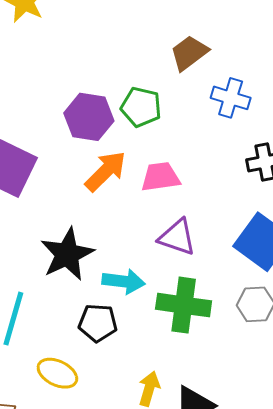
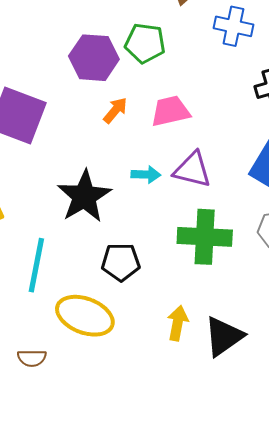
orange arrow: (106, 171) -> (115, 110), size x0.6
cyan arrow: (124, 281) -> (146, 175), moved, size x0.7
yellow ellipse: (57, 373) -> (85, 316), size x1.4

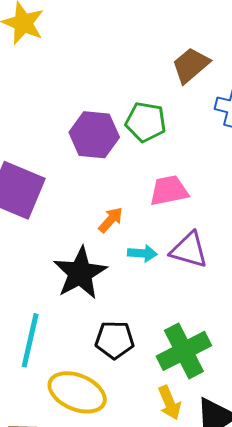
orange arrow: (115, 110) -> (111, 220), moved
green cross: (205, 237) -> (184, 351), moved, turned -32
yellow arrow: (178, 323) -> (170, 403), turned 144

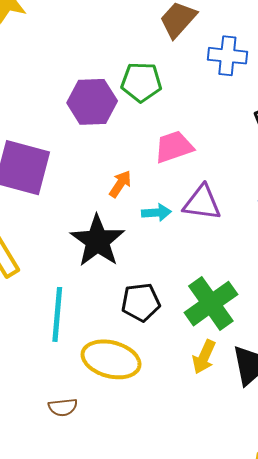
yellow arrow: (170, 403) -> (204, 357), turned 56

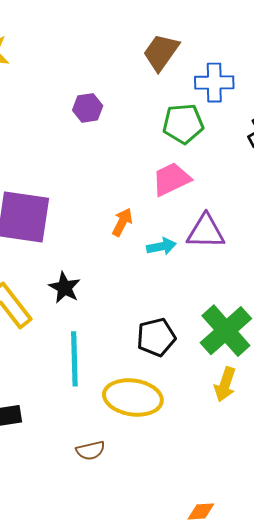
green pentagon: (141, 82) -> (183, 124), moved
purple hexagon: (92, 102) -> (88, 108), moved, size x0.6
black star: (97, 241) -> (65, 288), moved, size x0.6

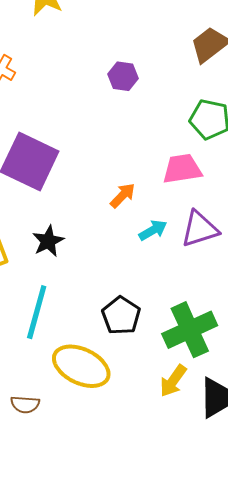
purple triangle: (206, 232) -> (200, 229), turned -36
cyan arrow: (161, 246) -> (153, 230), turned -36
black pentagon: (156, 337) -> (121, 316), turned 30

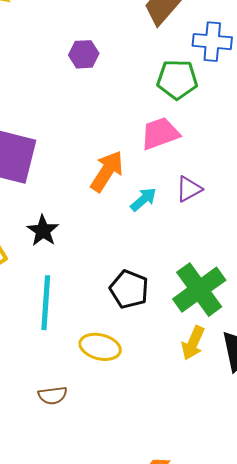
orange arrow: (123, 195) -> (107, 171), size x1.5
purple triangle: (200, 229) -> (189, 189), size x0.7
yellow ellipse: (81, 366) -> (100, 347), size x0.7

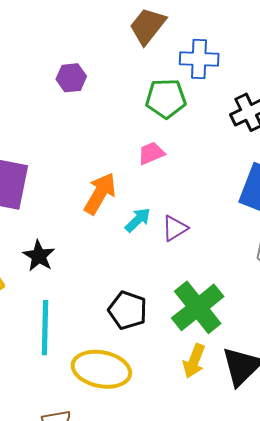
pink trapezoid: (160, 133) -> (151, 153), size x0.7
purple triangle: (189, 189) -> (175, 228), moved
yellow ellipse: (100, 347) -> (101, 369), size x1.4

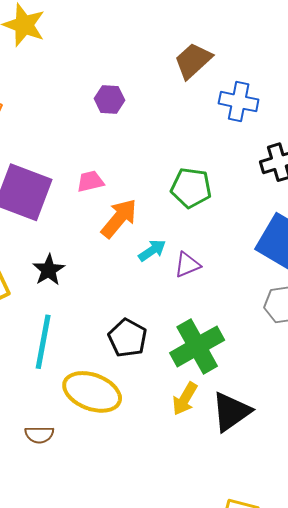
green pentagon: (166, 98) -> (191, 188), moved
pink trapezoid: (151, 153) -> (90, 181), moved

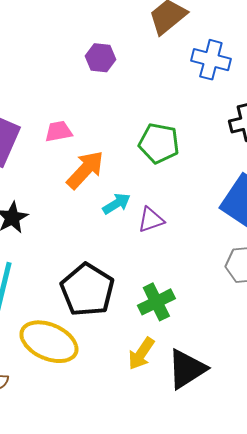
purple hexagon: (109, 99) -> (100, 58), moved
black pentagon: (128, 338) -> (87, 290), size x1.4
green cross: (197, 346) -> (156, 302), size x0.7

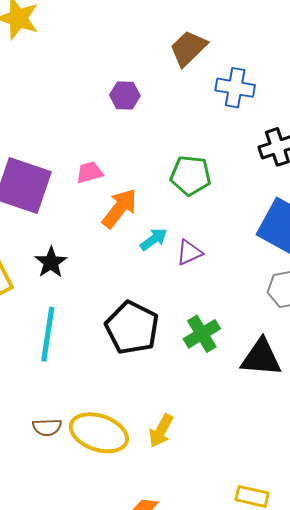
yellow ellipse: (49, 342) -> (99, 433), moved
yellow arrow: (141, 354) -> (161, 431), moved
black triangle: (187, 369) -> (261, 358), moved, turned 42

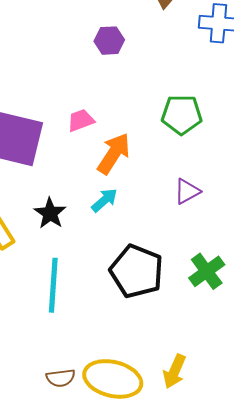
cyan arrow: (154, 239) -> (104, 200), moved

